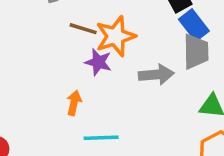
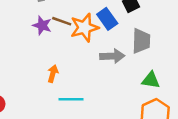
blue rectangle: (194, 25) -> (107, 19), moved
purple star: (98, 62) -> (42, 25), moved

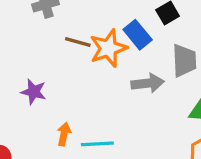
purple star: (42, 25) -> (34, 92), moved
orange arrow: (53, 74) -> (64, 134), moved

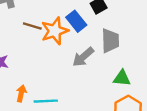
gray arrow: (148, 83) -> (83, 57), turned 145

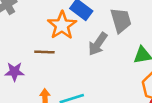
brown line: (32, 26) -> (44, 52), moved

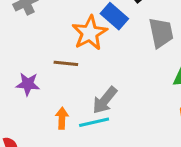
gray arrow: (98, 44) -> (105, 100), moved

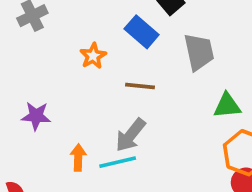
orange star: (90, 33) -> (93, 56), moved, size x0.6
brown line: (66, 63) -> (140, 86), moved

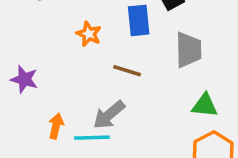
blue rectangle: (142, 32) -> (139, 20), turned 32
orange star: (93, 56) -> (89, 34), turned -30

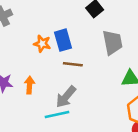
blue rectangle: (139, 20) -> (63, 40), moved
orange arrow: (56, 126) -> (29, 85), moved

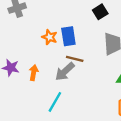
gray arrow: (66, 97) -> (65, 72), moved
cyan line: (57, 114) -> (55, 102), turned -55

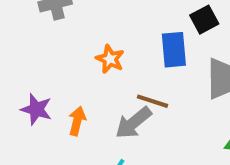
blue rectangle: (68, 36) -> (174, 50), moved

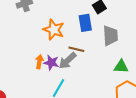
orange star: (110, 59) -> (54, 30), size x1.5
purple star: (36, 109) -> (51, 63), moved

